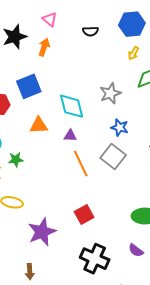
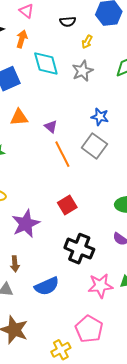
yellow arrow: (134, 53) -> (87, 42), moved
gray star: (110, 93) -> (83, 71), moved
cyan diamond: (72, 106) -> (46, 64), moved
purple triangle: (70, 136) -> (51, 127), turned 40

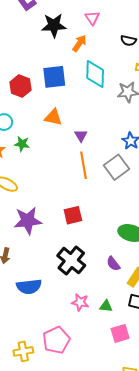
pink star: (100, 286) -> (80, 302), size x0.7

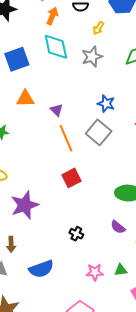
orange arrow: (79, 43) -> (52, 16), moved
red square: (73, 215) -> (71, 178), moved
black cross: (71, 260) -> (76, 234), size x0.5

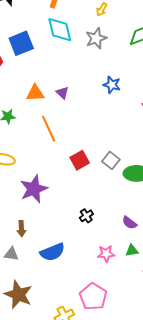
orange triangle: (25, 99) -> (35, 93), moved
gray square: (99, 132) -> (111, 160), moved, size x0.7
orange line: (66, 138) -> (49, 129), moved
purple semicircle: (118, 227) -> (129, 223), moved
black cross: (76, 234) -> (86, 216), turned 32

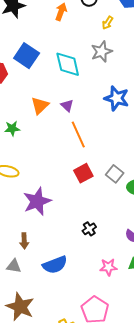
cyan diamond: (60, 30) -> (68, 64), moved
blue square: (21, 43) -> (27, 56), turned -35
blue star: (112, 85) -> (117, 98), size x1.4
orange triangle: (35, 93) -> (40, 105), turned -42
orange line: (49, 129) -> (78, 135), moved

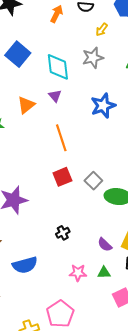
blue star: (117, 98) -> (103, 106), turned 30
purple triangle: (67, 106) -> (55, 96), moved

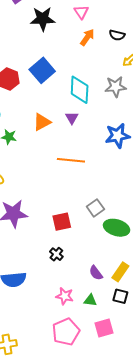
orange line: (61, 138) -> (71, 160), turned -76
red square: (62, 177) -> (62, 222), moved
black cross: (63, 233) -> (56, 254), turned -32
pink pentagon: (60, 314) -> (66, 332), moved

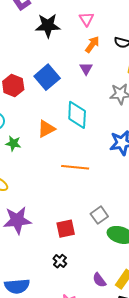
cyan diamond: (80, 90) -> (77, 115), moved
purple triangle: (72, 118) -> (86, 69), moved

